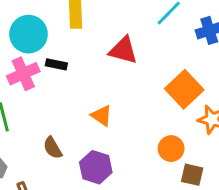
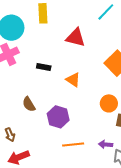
black rectangle: (56, 64) -> (44, 67), moved
orange triangle: (102, 116) -> (73, 80), moved

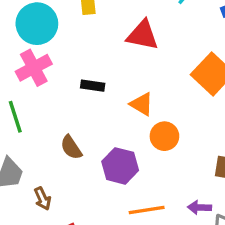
orange circle: (109, 103) -> (164, 136), moved

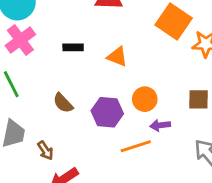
orange circle: (164, 136) -> (145, 99), moved
purple arrow: (199, 207) -> (160, 125), moved

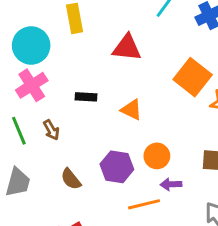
brown semicircle: (63, 103) -> (71, 179), moved
brown arrow: (45, 150) -> (51, 130), moved

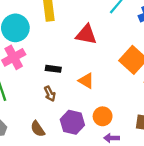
brown arrow: (51, 130) -> (50, 94), moved

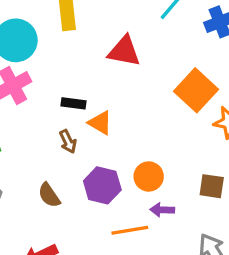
orange triangle: (86, 81) -> (100, 123), moved

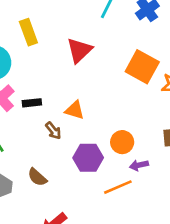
red triangle: (124, 51) -> (79, 50), turned -40
black rectangle: (73, 103) -> (32, 103), moved
brown semicircle: (49, 195) -> (37, 177), moved

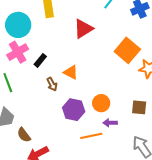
black rectangle: (32, 103) -> (40, 60), turned -56
brown semicircle: (37, 177) -> (24, 135), moved

